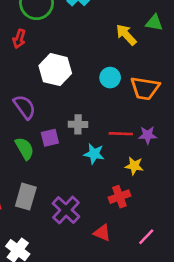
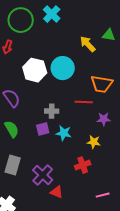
cyan circle: (110, 78) -> (63, 68), moved, size x1.5
red line: (121, 134) -> (84, 102), moved
purple square: (50, 138) -> (43, 129), moved
red triangle: (102, 233) -> (57, 192), moved
pink line: (146, 237) -> (103, 195), turned 32

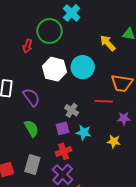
green circle: (21, 20) -> (50, 31), moved
gray cross: (52, 111) -> (72, 110), turned 32
red cross: (83, 165) -> (64, 151), moved

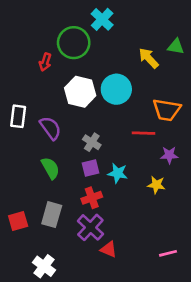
gray cross: (72, 110) -> (92, 142), moved

